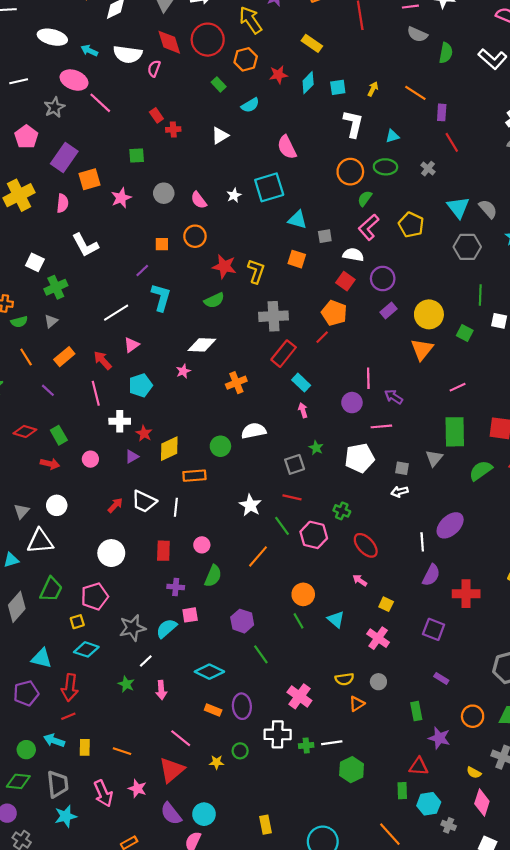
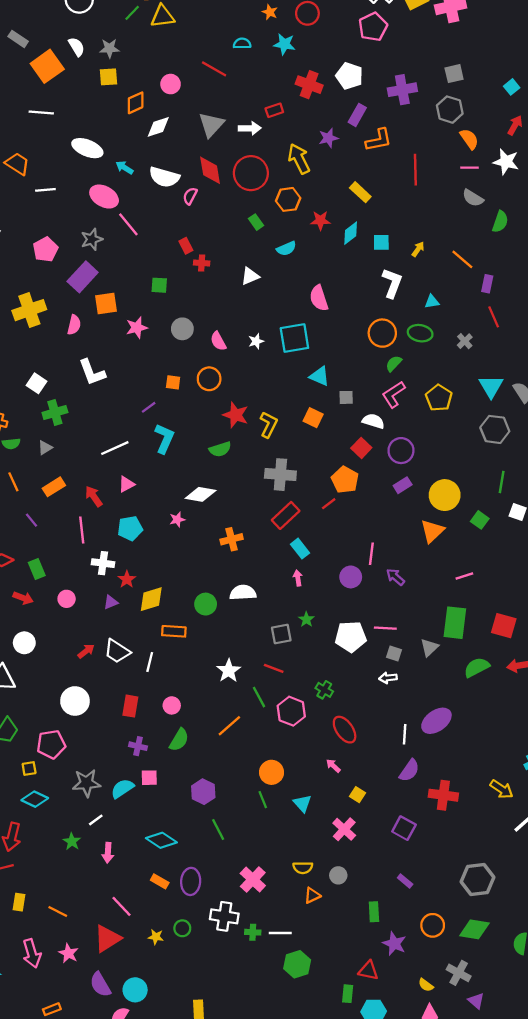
gray star: (54, 107) -> (92, 239), moved
pink line: (381, 426) -> (385, 628), moved

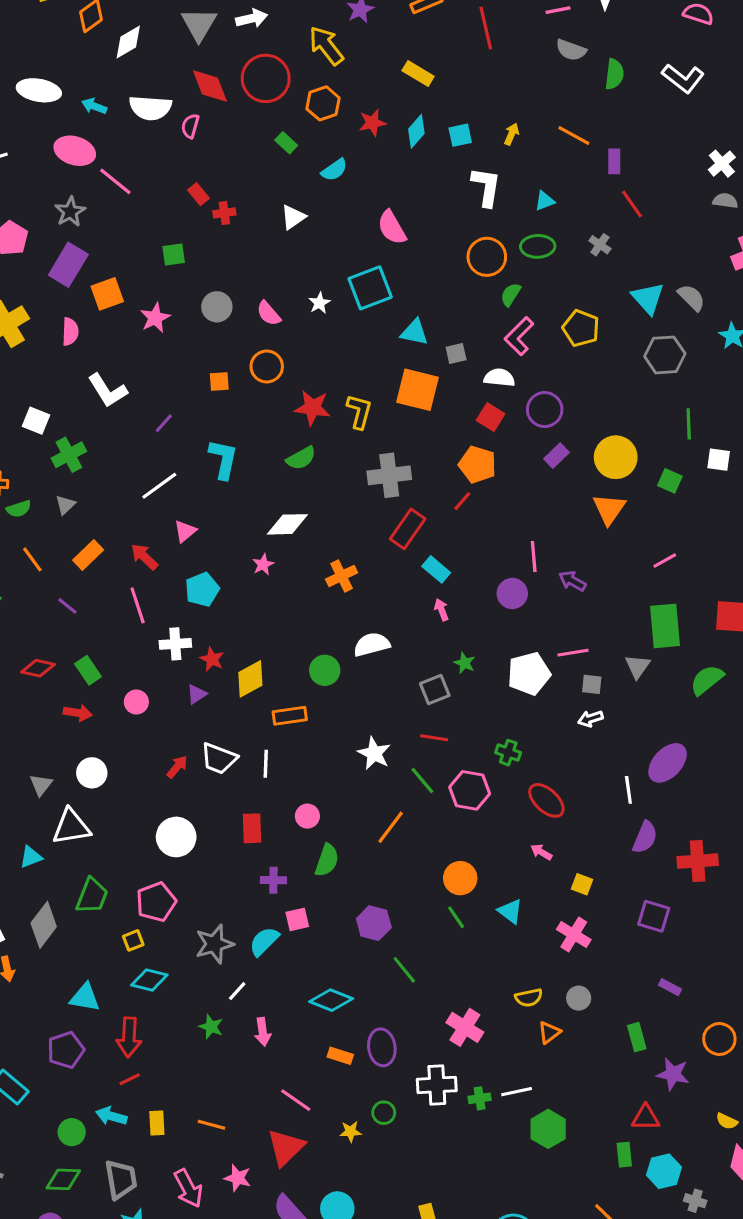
purple line: (149, 407) -> (164, 423), moved
orange square: (313, 418) -> (417, 390), size x1.6

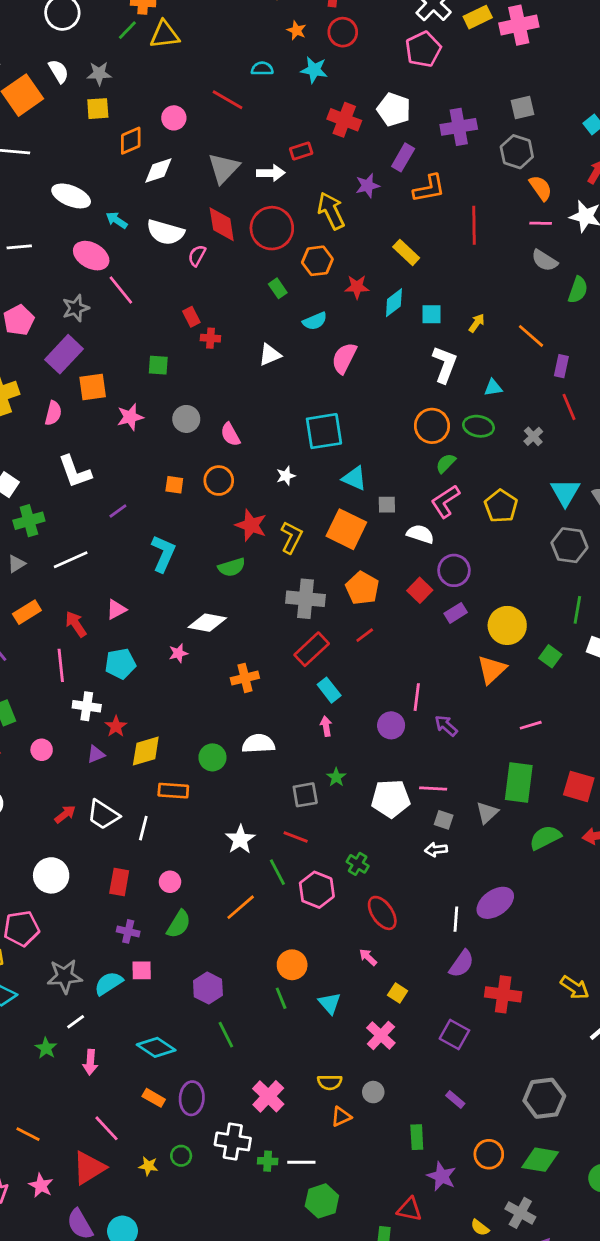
pink semicircle: (392, 228) -> (344, 358), moved, turned 44
white star: (319, 303) -> (286, 476), moved
red square: (491, 417) -> (420, 590), moved
orange pentagon: (477, 464) -> (362, 588), moved
white line: (159, 486) -> (71, 560), moved

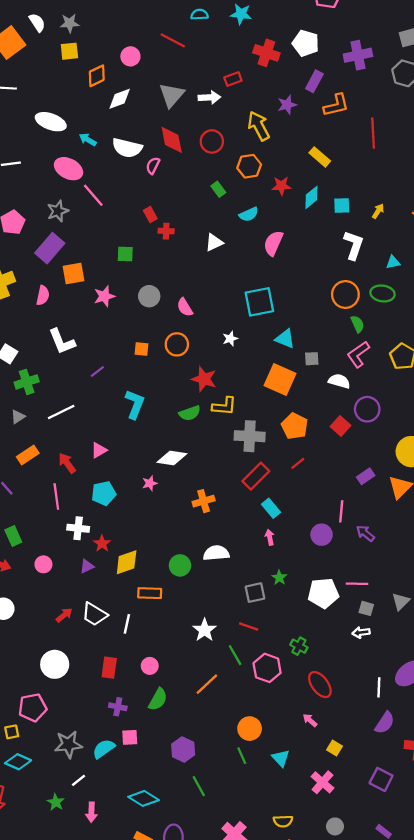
red circle: (272, 228) -> (212, 141), size x0.7
green semicircle: (446, 463) -> (357, 324), turned 114
yellow L-shape: (291, 537) -> (224, 406), moved, turned 70
purple rectangle: (456, 613) -> (366, 476), moved
gray circle: (373, 1092) -> (335, 826), moved

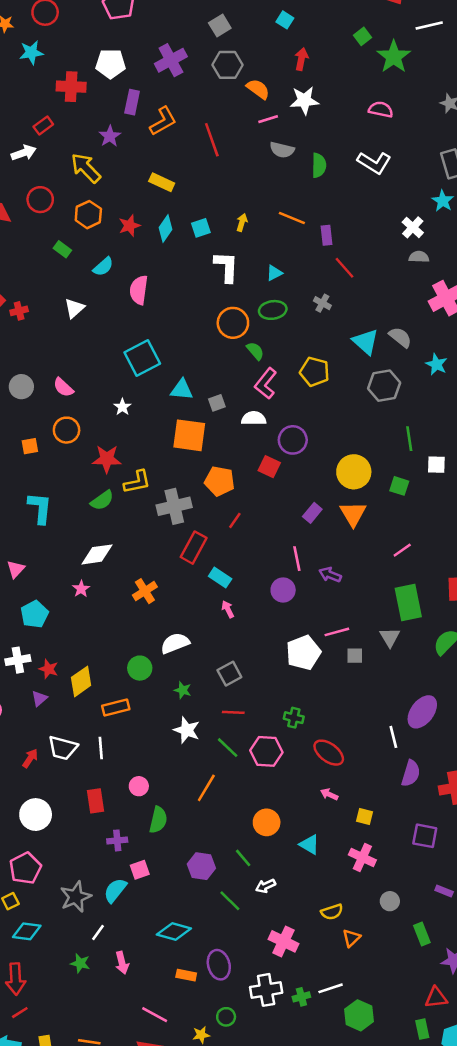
green star: (279, 578) -> (183, 690), moved
white arrow: (361, 632) -> (266, 886), moved
green line: (242, 756) -> (243, 858), moved

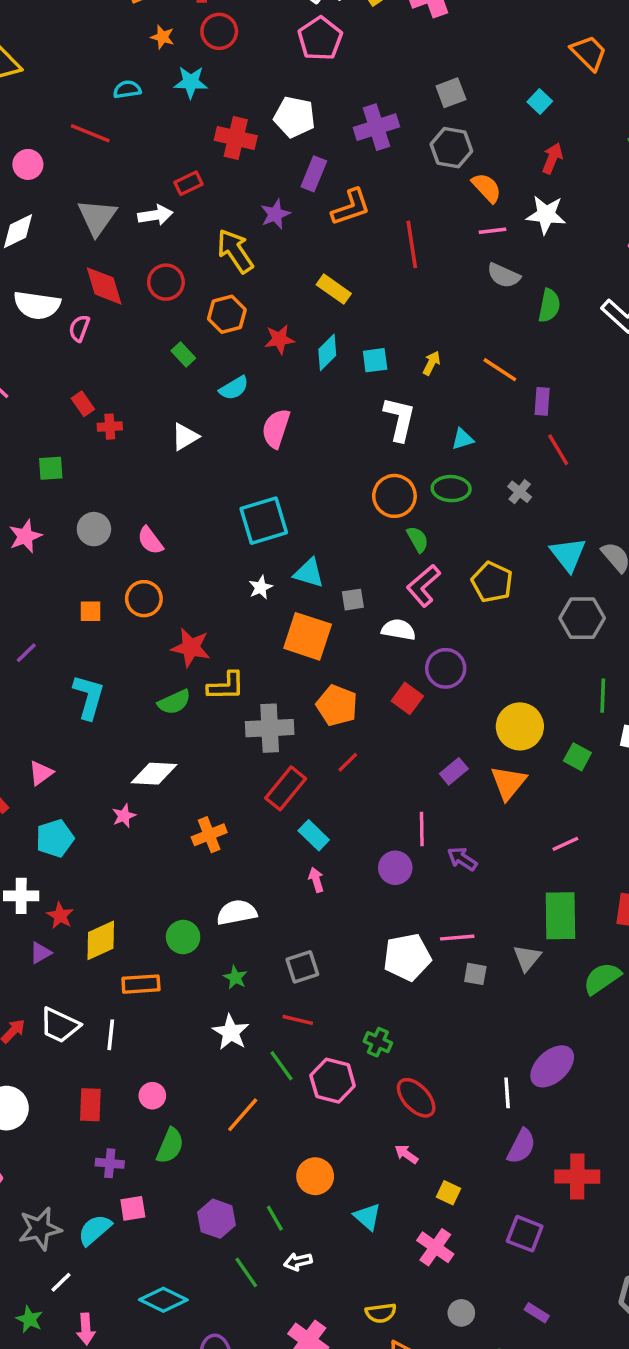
white star: (122, 407) -> (261, 587), moved

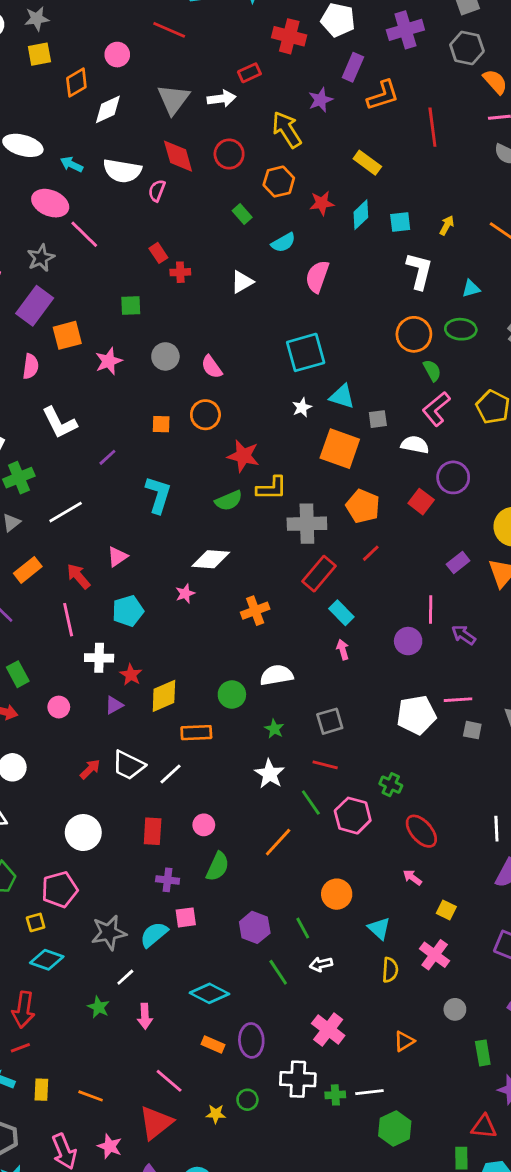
white line: (111, 1035) -> (171, 774), turned 40
yellow semicircle: (381, 1313) -> (390, 970), moved, turned -80

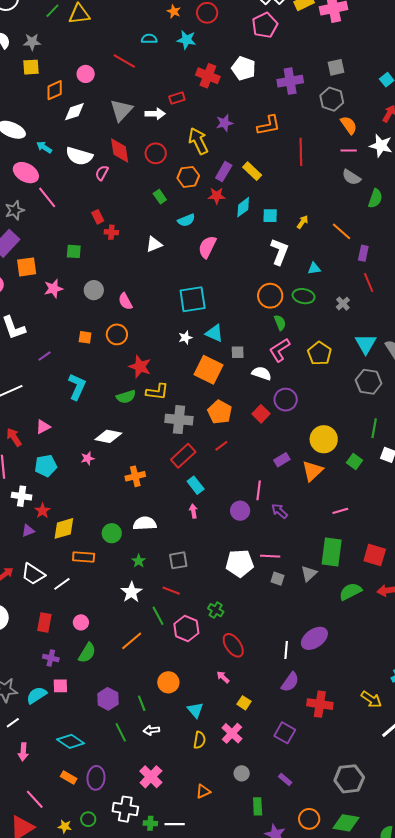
purple rectangle: (353, 67) -> (224, 172), moved

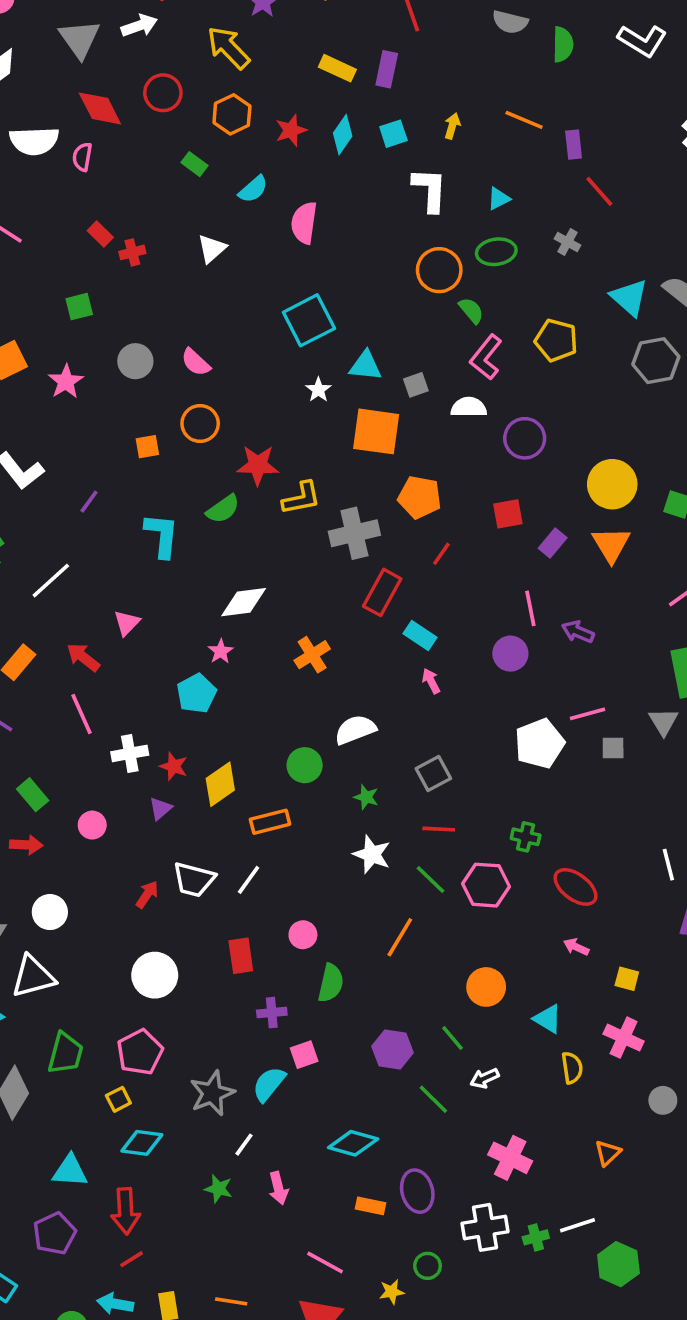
purple rectangle: (224, 172) -> (387, 69), moved
green semicircle: (126, 397) -> (223, 509), moved
red square: (261, 414) -> (508, 514), moved, turned -36
cyan pentagon: (46, 466) -> (196, 693), moved

